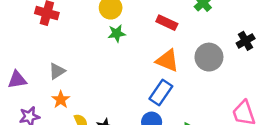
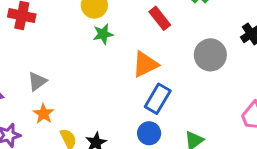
red rectangle: (167, 23) -> (160, 18), turned 30
orange triangle: (167, 61) -> (145, 64), moved, turned -45

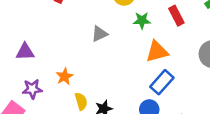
green star: (103, 34) -> (142, 20), moved
gray triangle: (37, 81) -> (99, 34), moved

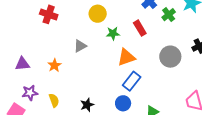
orange star: (65, 76) -> (54, 65), moved
yellow semicircle: (81, 101) -> (54, 100), moved

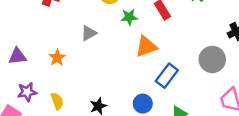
gray circle: (170, 57) -> (212, 59), moved
blue rectangle: (132, 81) -> (167, 76), moved

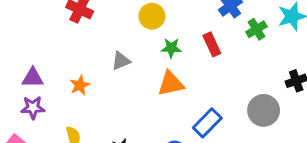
orange triangle: (146, 46) -> (171, 84), moved
purple star: (27, 92) -> (33, 108), moved

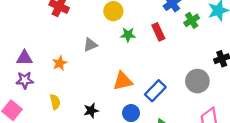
orange triangle: (171, 84) -> (123, 81), moved

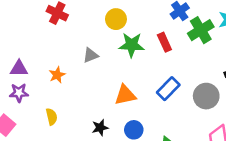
green cross: (192, 20) -> (201, 30), size x1.5
green star: (128, 35) -> (132, 45), size x1.5
blue rectangle: (155, 91) -> (168, 89), moved
black star: (91, 111) -> (100, 128), moved

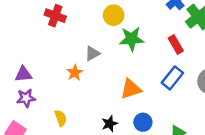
red rectangle: (164, 42) -> (176, 45), moved
orange star: (57, 75) -> (75, 73), moved

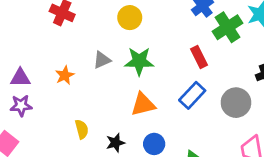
green star: (132, 39) -> (139, 61), moved
orange star: (75, 73) -> (65, 75), moved
yellow semicircle: (61, 118) -> (82, 129), moved

